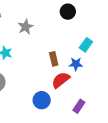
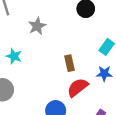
blue star: (76, 64) -> (104, 74), moved

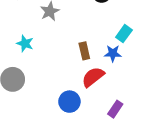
blue star: (104, 74) -> (113, 53), moved

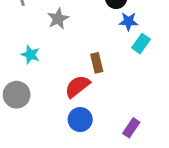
blue star: (113, 53) -> (129, 21), moved
red semicircle: (93, 77) -> (77, 86), moved

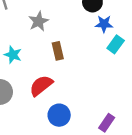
brown rectangle: (97, 63) -> (58, 51), moved
red semicircle: (77, 86) -> (41, 86), moved

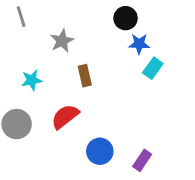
cyan star: (13, 55) -> (32, 80), turned -30
blue circle: (59, 115) -> (100, 151), moved

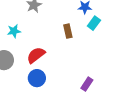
brown rectangle: (85, 76) -> (68, 31), moved
blue circle: (100, 151) -> (37, 78), moved

